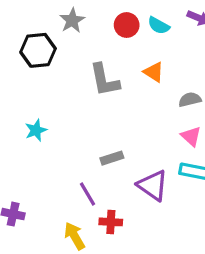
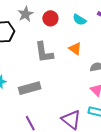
red circle: (127, 25) -> (50, 18), moved
gray rectangle: (112, 158) -> (30, 88), moved, size x1.5

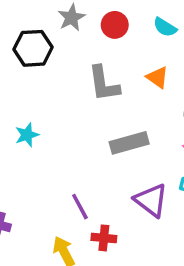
gray rectangle: (30, 88) -> (129, 143), moved

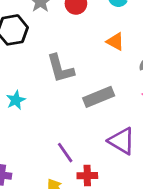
gray L-shape: (104, 84) -> (60, 69), moved

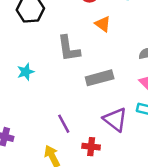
orange triangle: (115, 42) -> (103, 24), moved
red cross: (87, 176) -> (91, 147), moved

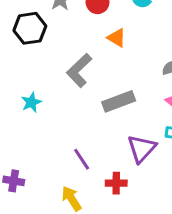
gray L-shape: (69, 49) -> (79, 70), turned 60
purple triangle: (115, 119) -> (142, 149), turned 40

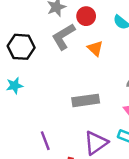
black hexagon: (30, 28) -> (21, 47), moved
gray L-shape: (79, 70) -> (63, 37), moved

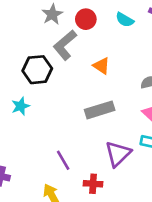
black hexagon: (21, 47) -> (37, 70), moved
orange triangle: (95, 48) -> (101, 66), moved

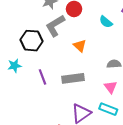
cyan semicircle: (125, 20) -> (106, 22), moved
purple line: (63, 160) -> (42, 77), moved

